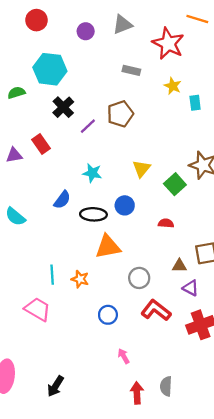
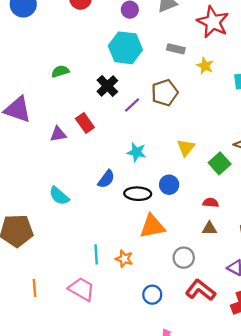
cyan hexagon: (50, 69) -> (125, 48), moved
yellow star: (173, 86) -> (205, 66), moved
brown triangle: (179, 266) -> (209, 228), moved

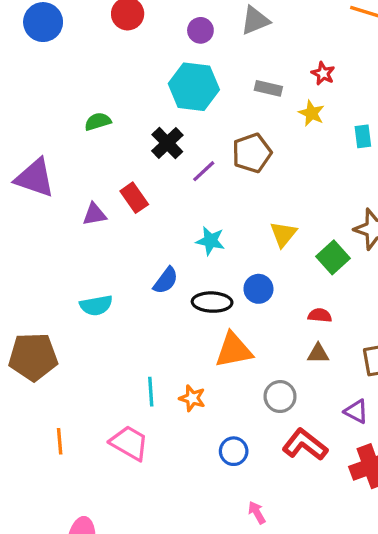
red star: (213, 22) -> (323, 73), moved, size x0.5
cyan semicircle: (59, 196) -> (96, 305), turned -50

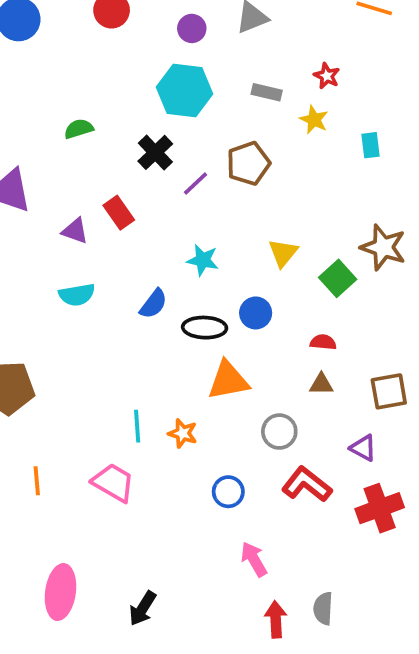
purple triangle: (94, 214) -> (75, 231), turned 30
cyan semicircle: (96, 305) -> (77, 295), moved
pink arrow: (257, 513) -> (254, 559), size x1.4

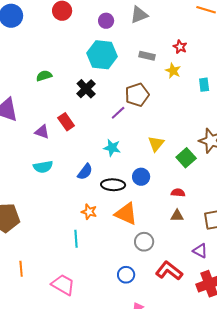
purple line: (195, 183) -> (118, 113), moved
orange triangle: (228, 380) -> (126, 214), turned 35
gray circle: (279, 432) -> (144, 242), moved
orange star: (183, 433) -> (89, 212), moved
pink trapezoid: (113, 483) -> (63, 285), moved

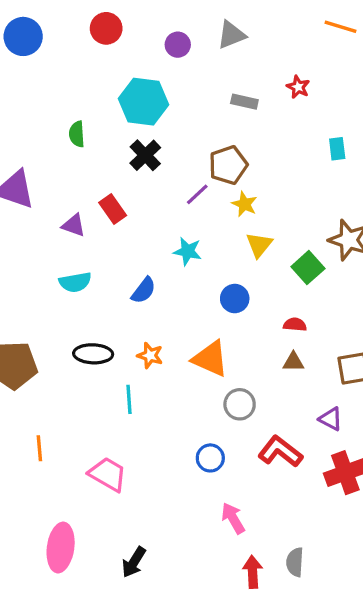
cyan hexagon: (102, 55) -> (144, 102), moved
yellow star: (173, 71) -> (244, 204), moved
green semicircle: (44, 76) -> (77, 134), turned -77
black ellipse: (113, 185) -> (93, 354), moved

